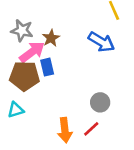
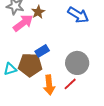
blue rectangle: (47, 67) -> (42, 51), moved, turned 72
brown pentagon: (24, 76) -> (30, 65), moved
gray circle: (100, 102) -> (77, 63), size x1.5

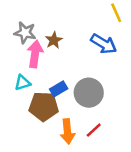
pink arrow: (23, 23) -> (35, 54), turned -45
gray circle: (77, 63) -> (89, 93), moved
cyan triangle: (10, 69) -> (22, 83), moved

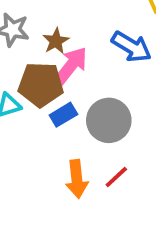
pink arrow: (35, 54) -> (71, 66), moved, turned 30
brown pentagon: (44, 106) -> (41, 84), moved

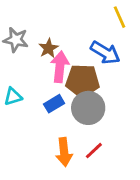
pink arrow: (71, 66) -> (60, 67), turned -32
brown pentagon: (41, 84) -> (83, 81), moved

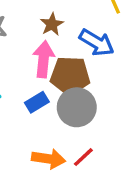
brown star: (48, 48) -> (52, 24), moved
orange arrow: (64, 152) -> (49, 159), turned -76

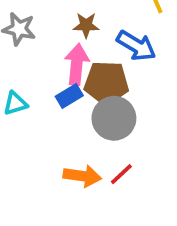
brown star: (52, 24) -> (86, 25), turned 30
blue rectangle: (37, 102) -> (69, 96), moved

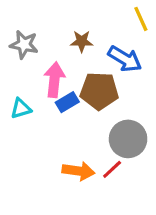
pink arrow: (77, 64) -> (54, 80), moved
gray circle: (114, 118) -> (128, 139), moved

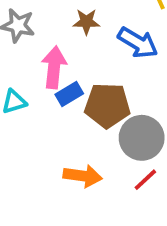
brown pentagon: (99, 91) -> (107, 105), moved
red line: (112, 169) -> (145, 180), moved

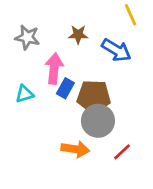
blue rectangle: (69, 94) -> (65, 88), turned -30
gray circle: (142, 138) -> (98, 121), moved

